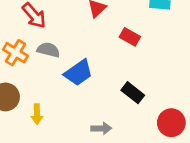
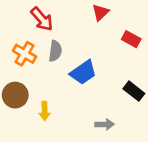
gray semicircle: (48, 50) -> (55, 51), turned 84

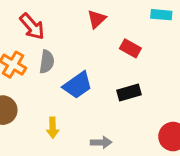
black rectangle: (134, 91) -> (129, 92), moved, turned -54
yellow arrow: (45, 111) -> (53, 128), moved

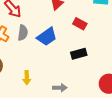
blue trapezoid: (78, 85) -> (47, 37), moved

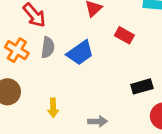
black rectangle: (79, 54) -> (142, 86), moved

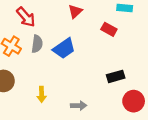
red rectangle: (124, 35) -> (109, 29), moved

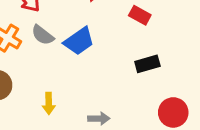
gray semicircle: (37, 44) -> (43, 35), turned 120
black rectangle: (116, 76) -> (147, 64), moved

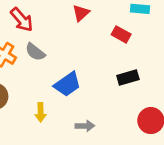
blue trapezoid: (79, 41) -> (67, 84), moved

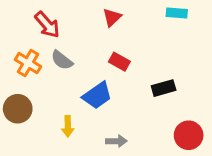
red rectangle: (121, 34) -> (119, 62), moved

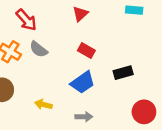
blue trapezoid: (97, 95) -> (83, 82), moved
yellow arrow: (68, 126) -> (43, 104), turned 105

